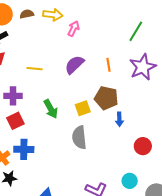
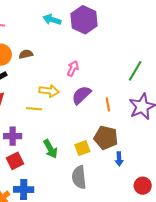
yellow arrow: (53, 15) -> (49, 91), moved
purple semicircle: (74, 65) -> (81, 95), moved

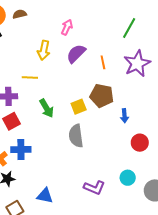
yellow arrow: (49, 91) -> (44, 50), turned 96
yellow line: (34, 109) -> (30, 78), moved
blue arrow: (119, 159) -> (124, 116), moved

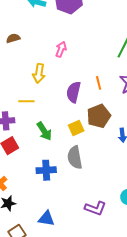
purple semicircle: (76, 54) -> (74, 92), moved, turned -30
brown pentagon: (102, 96) -> (99, 116), turned -30
blue cross: (21, 150) -> (46, 170), moved

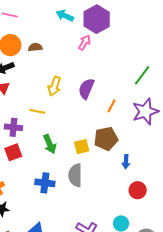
pink arrow: (61, 49) -> (85, 43), moved
orange line: (99, 83) -> (112, 106), turned 32
purple semicircle: (74, 92) -> (86, 89), moved

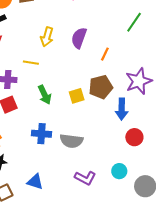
purple star: (145, 112) -> (139, 81), moved
blue arrow: (126, 162) -> (122, 109), size x1.5
gray semicircle: (75, 175) -> (71, 141), moved, turned -80

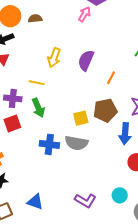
green arrow: (45, 95) -> (38, 108), moved
blue cross: (41, 134) -> (49, 144), moved
gray semicircle: (71, 141) -> (76, 143), moved

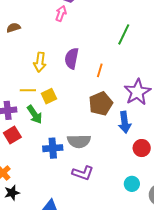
yellow square: (81, 118) -> (49, 96), moved
purple L-shape: (85, 201) -> (83, 173), moved

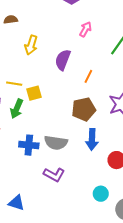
pink arrow: (61, 13) -> (85, 29), moved
yellow arrow: (40, 62) -> (31, 45), moved
green arrow: (35, 114) -> (17, 109), turned 48
blue arrow: (125, 122) -> (92, 139), moved

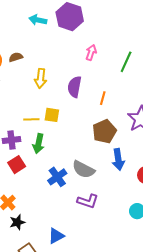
yellow square: (34, 93) -> (52, 115), moved, turned 35
gray semicircle: (56, 143) -> (83, 169), turned 30
blue cross: (29, 145) -> (57, 177), turned -30
blue triangle: (17, 203) -> (56, 236), turned -36

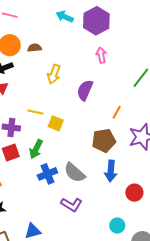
pink arrow: (91, 53) -> (101, 55), moved, turned -42
orange line: (103, 98) -> (117, 112), moved
yellow square: (52, 115) -> (56, 123), moved
green arrow: (38, 144) -> (36, 149), moved

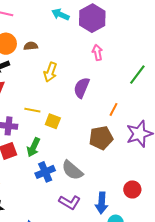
blue arrow: (111, 171) -> (102, 203), moved

